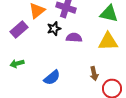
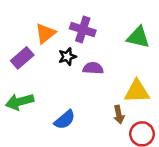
yellow triangle: (108, 42) -> (137, 91), moved
green arrow: (17, 64) -> (20, 102), size x1.5

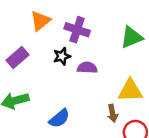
orange triangle: (45, 33) -> (40, 21), moved
green triangle: (138, 37) -> (132, 37), turned -35

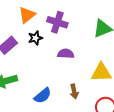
black star: (62, 56) -> (35, 38), moved
brown arrow: (113, 113) -> (74, 91), moved

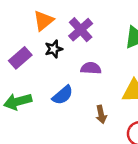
purple cross: (57, 22) -> (81, 30), turned 30
blue semicircle: (43, 96) -> (63, 95), moved

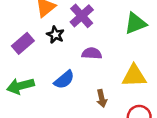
black star: (54, 49) -> (55, 35), turned -30

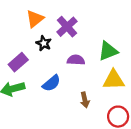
green triangle: (135, 23) -> (108, 51), moved
purple rectangle: (23, 43) -> (18, 62), moved

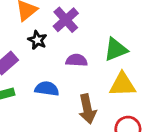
blue semicircle: (51, 83) -> (47, 89), turned -132
brown arrow: (85, 100) -> (87, 109), size x1.5

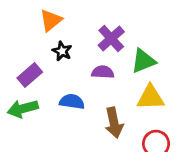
purple cross: (66, 20) -> (111, 38), moved

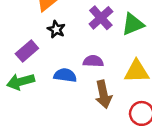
green triangle: (143, 61) -> (133, 24), moved
purple semicircle: (103, 72) -> (93, 61), moved

